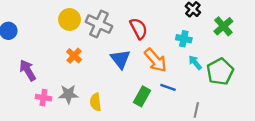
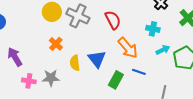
blue triangle: (120, 59) -> (97, 59), moved
cyan arrow: (195, 62) -> (163, 50), turned 104
yellow semicircle: (96, 102) -> (75, 63), moved

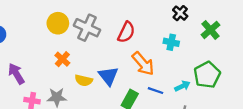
red semicircle: (113, 20) -> (126, 32), turned 54
cyan arrow: (163, 50) -> (182, 86), moved
yellow semicircle: (75, 63) -> (84, 80), turned -70

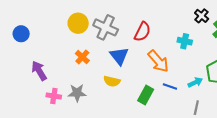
black cross: (180, 13) -> (202, 16), moved
blue triangle: (108, 76) -> (119, 56), moved
yellow semicircle: (84, 80) -> (112, 81), moved

